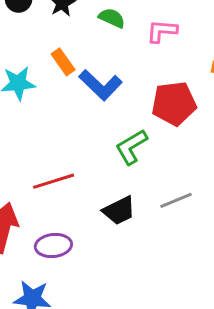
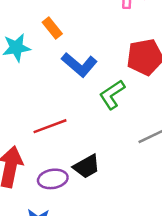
blue L-shape: (101, 85) -> (79, 65), moved
black trapezoid: (119, 211) -> (87, 167), moved

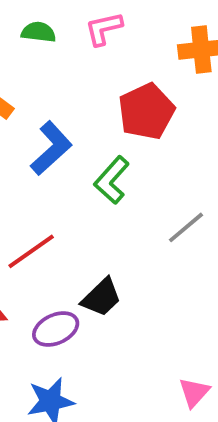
blue L-shape: (79, 65) -> (51, 148), turned -68

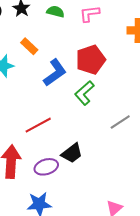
red pentagon: (146, 111) -> (91, 60), moved

